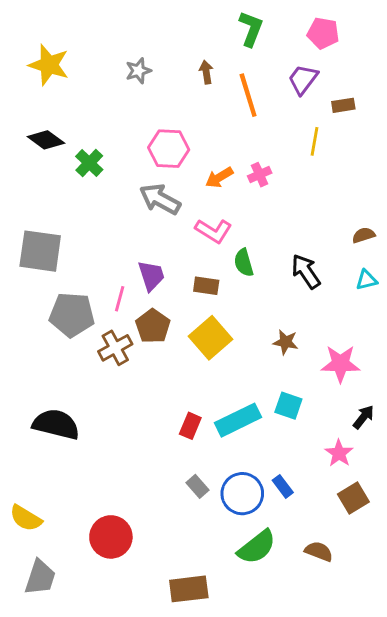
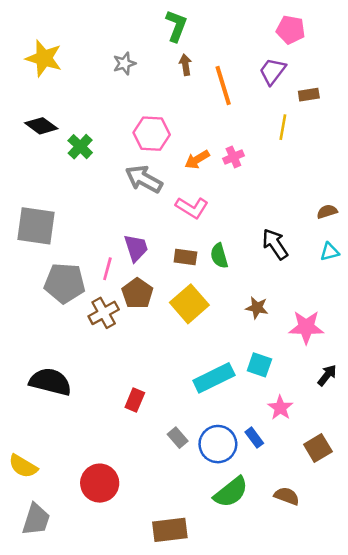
green L-shape: (251, 29) -> (176, 26), moved
green semicircle: (244, 263) -> (219, 256), moved
red rectangle: (190, 426) -> (135, 400), moved
pink star: (339, 453) -> (280, 408), moved

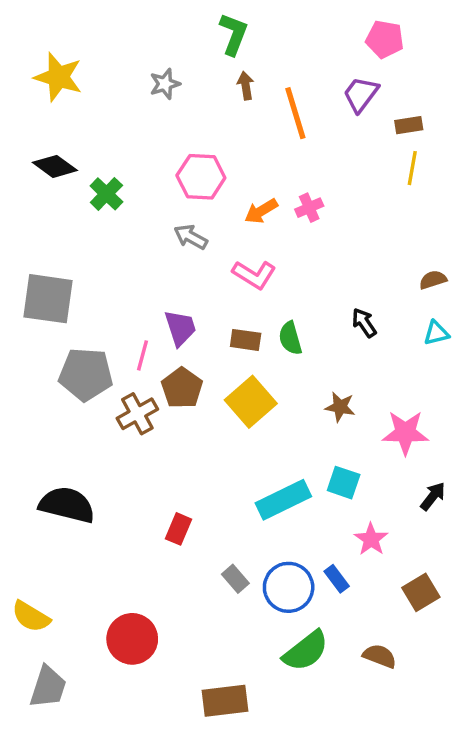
yellow line: (283, 127) -> (412, 168), moved
gray arrow: (144, 179) -> (191, 237), size x0.7
black arrow: (275, 244) -> (364, 323), size x0.7

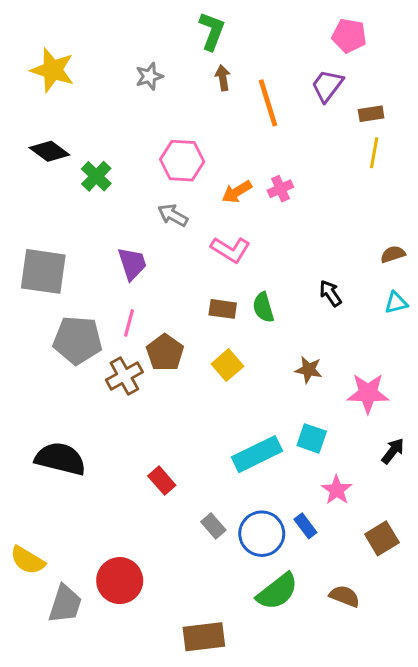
purple trapezoid: (180, 328) -> (132, 264), moved
yellow square: (251, 402) -> (227, 365), size x0.7
red rectangle: (179, 529) -> (162, 481), turned -64
gray trapezoid: (48, 687) -> (65, 604), moved

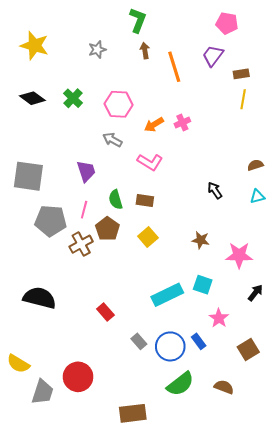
green cross: (96, 176) -> (73, 98), moved
green semicircle: (263, 307) -> (116, 200), moved

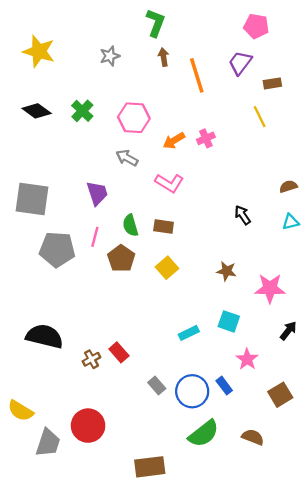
yellow line: (243, 99) -> (260, 117), moved, turned -36
brown cross: (81, 244) -> (91, 359), moved, size x0.7
cyan rectangle: (167, 295) -> (189, 333), size x0.6

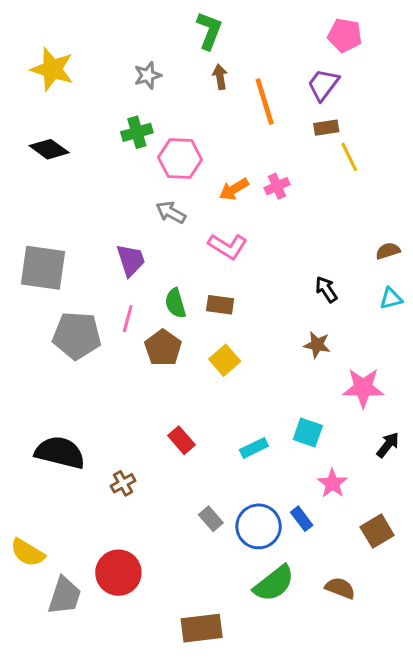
brown rectangle: (272, 83) -> (326, 128), moved
green cross: (82, 111) -> (137, 132), moved, turned 30
brown star: (226, 271) -> (317, 345), moved
red rectangle: (119, 352) -> (182, 440), moved

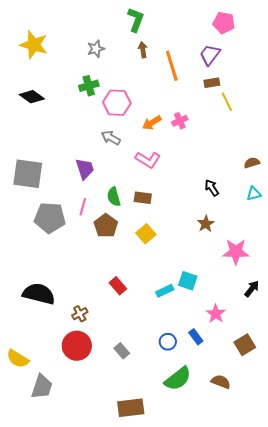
brown star: (317, 345) -> (206, 224), turned 30
cyan square: (308, 433) -> (188, 281), moved
gray rectangle: (211, 519) -> (122, 351), moved
blue circle: (259, 526) -> (168, 342), size x0.6
red circle: (118, 573) -> (77, 346), moved

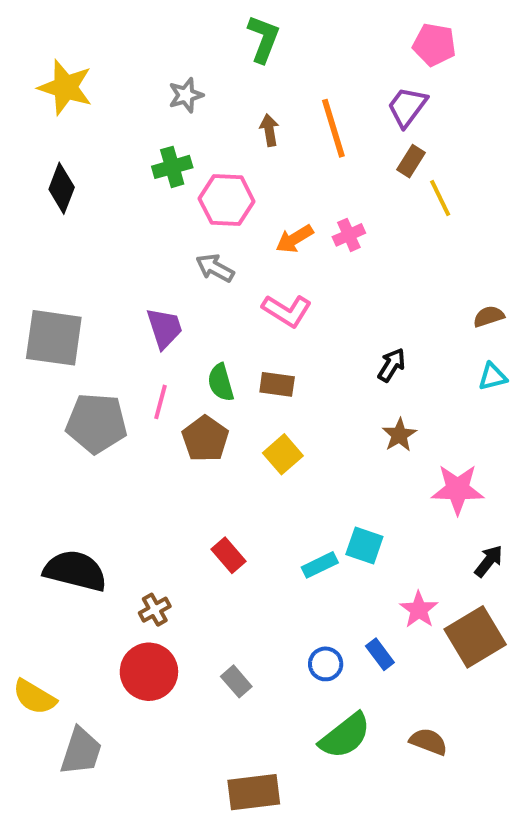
brown arrow: (143, 50) -> (269, 130), moved
brown rectangle: (212, 83) -> (411, 161), turned -49
black diamond: (32, 97) -> (62, 188), turned 75
black arrow: (212, 188) -> (392, 365), moved, turned 66
brown square: (245, 345) -> (475, 637), moved, size x1.4

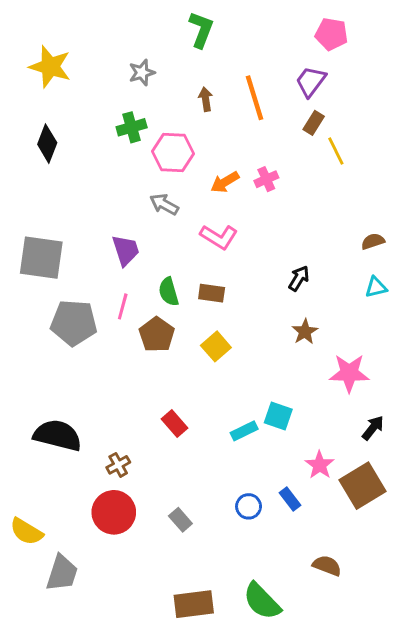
green semicircle: (345, 736) -> (262, 601), moved, turned 84

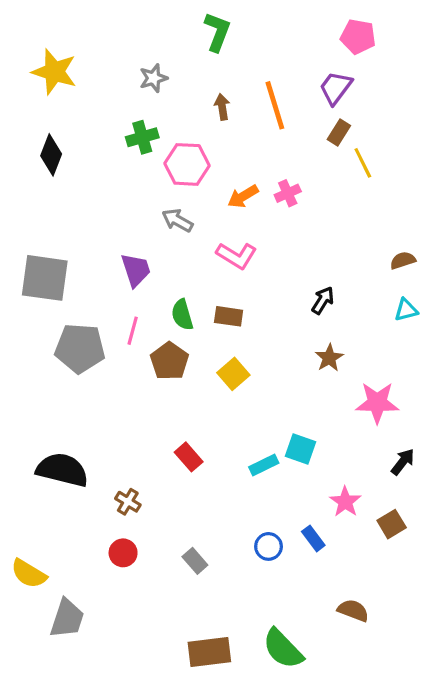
brown cross: (118, 465) -> (128, 502), turned -30
brown square: (363, 486) -> (392, 524), size x0.6
red circle: (114, 512) -> (123, 553), size x0.6

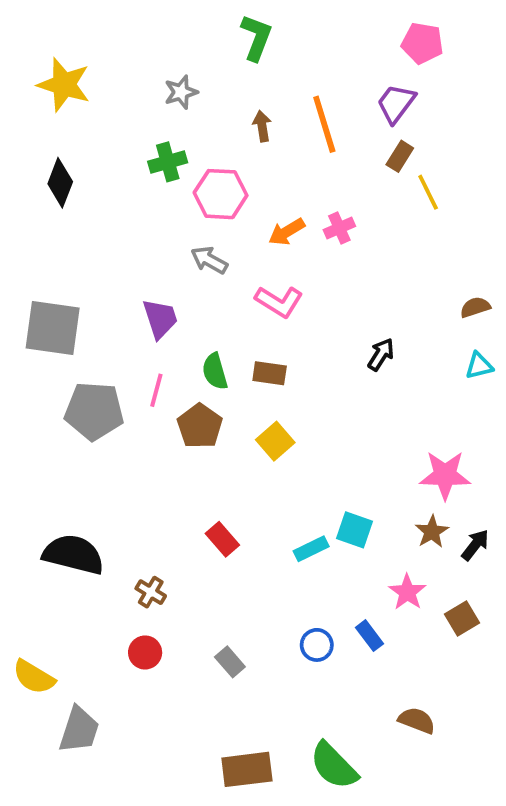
brown star: (329, 358) -> (432, 532), moved

